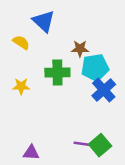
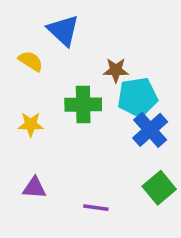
purple line: (83, 144) -> (96, 208), moved
green square: (100, 145) -> (159, 188), moved
purple triangle: (31, 153) -> (34, 188), moved

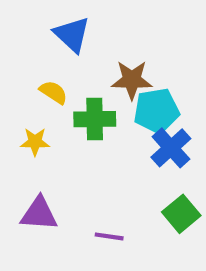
yellow semicircle: (31, 61) -> (53, 92), moved
brown star: (116, 70) -> (132, 80), size x1.4
purple triangle: (34, 188) -> (39, 214), size x1.4

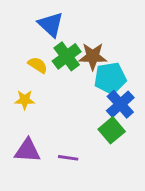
green cross: (95, 119) -> (67, 56), moved, turned -36
green square: (181, 214) -> (112, 130), moved
purple line: (109, 236) -> (68, 158), moved

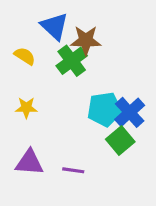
brown star: (93, 56) -> (86, 40), moved
yellow semicircle: (38, 65) -> (25, 56), moved
cyan pentagon: (110, 78) -> (105, 109), moved

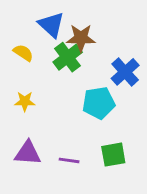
blue cross: (130, 112) -> (125, 72), moved
green square: (120, 141) -> (113, 155), moved, turned 30

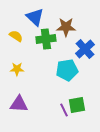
brown star: (81, 38) -> (66, 27), moved
green cross: (68, 57) -> (46, 39), turned 30
purple line: (69, 160) -> (64, 110), moved, turned 56

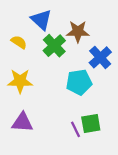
green cross: (46, 39) -> (54, 46), turned -36
yellow star: (17, 69) -> (20, 81), size x1.5

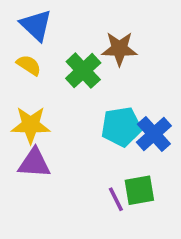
blue triangle: (41, 20) -> (36, 25), moved
blue cross: (100, 57) -> (154, 134), moved
purple triangle: (22, 122) -> (34, 163), moved

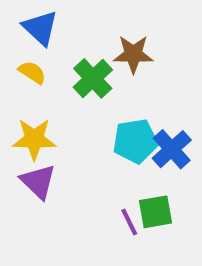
purple triangle: (34, 163) -> (38, 182), turned 40

